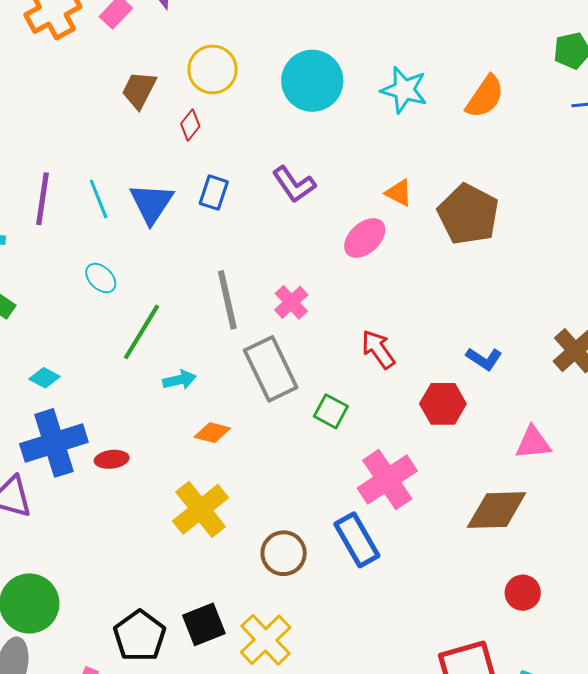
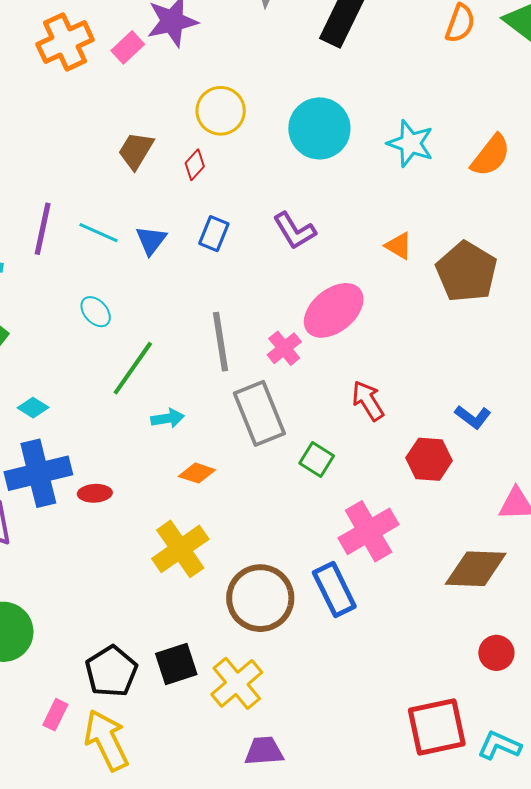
brown trapezoid: (139, 90) -> (136, 151), moved
cyan line: (99, 199) -> (99, 233), turned -48
blue triangle: (151, 203) -> (151, 240), size x0.7
pink ellipse: (365, 238) -> (334, 310), moved, size x1.4
brown circle: (284, 553) -> (260, 598), size x1.5

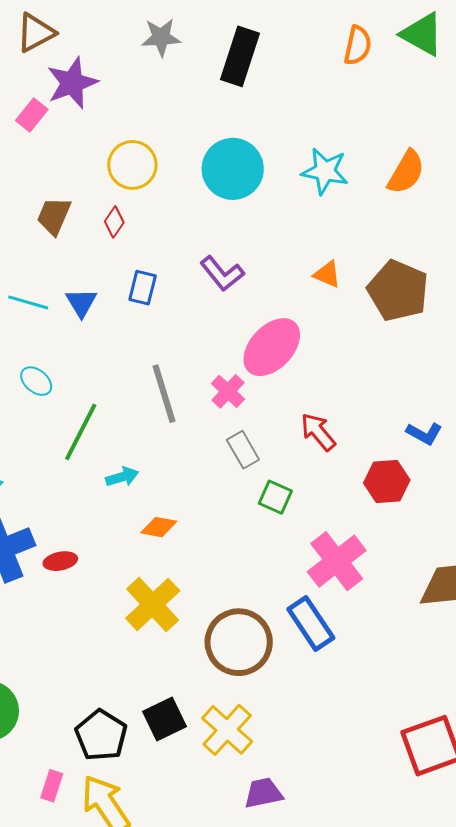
gray rectangle: (259, 413) -> (243, 450), moved, size x0.6

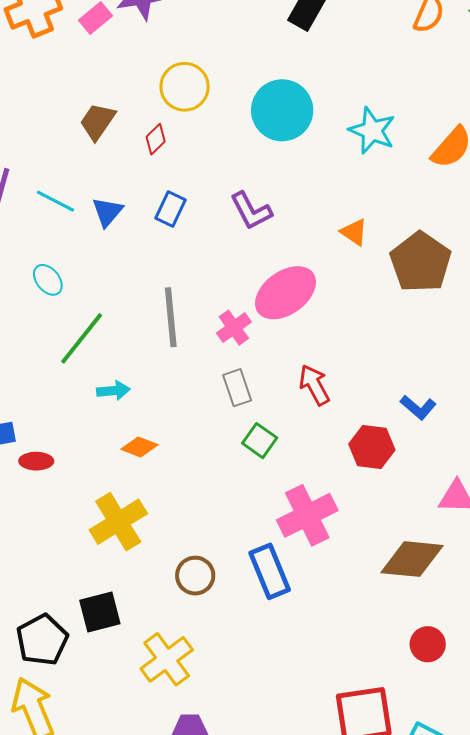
brown circle: (239, 642) -> (195, 576), size x0.6
black square: (164, 719) -> (100, 612), moved

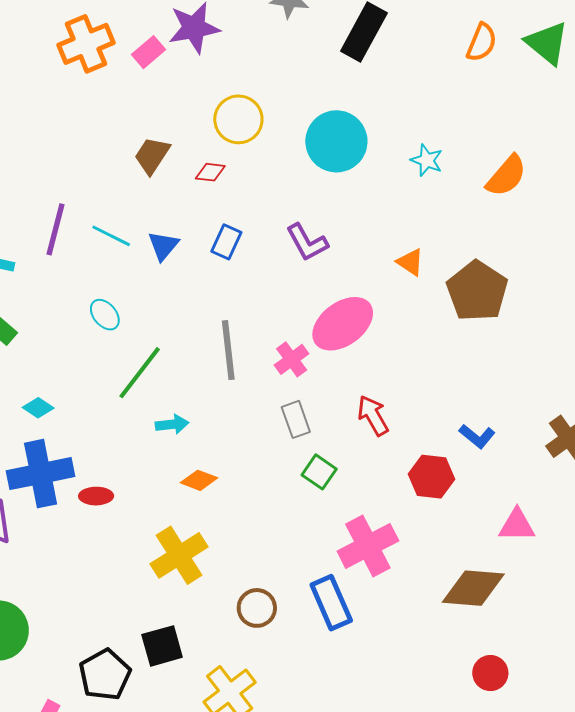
cyan star: (372, 131) -> (427, 160), size x0.7
red diamond: (156, 139) -> (210, 172), turned 52

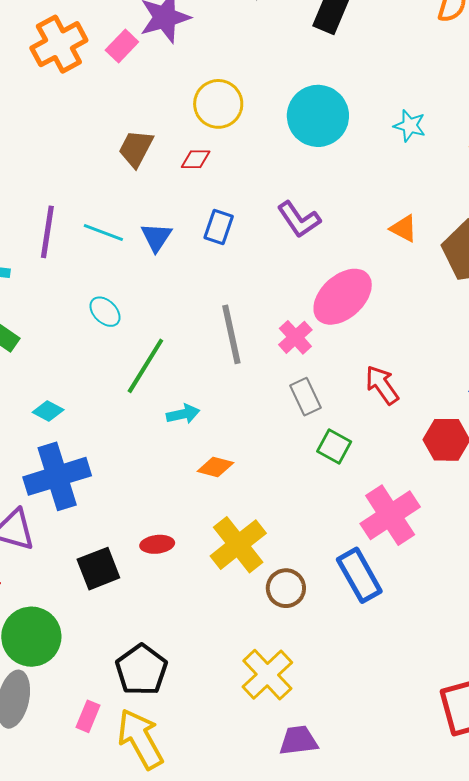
red ellipse: (96, 496) -> (157, 544), moved
yellow cross: (179, 555) -> (238, 545), moved
black square: (162, 646) -> (98, 569), moved

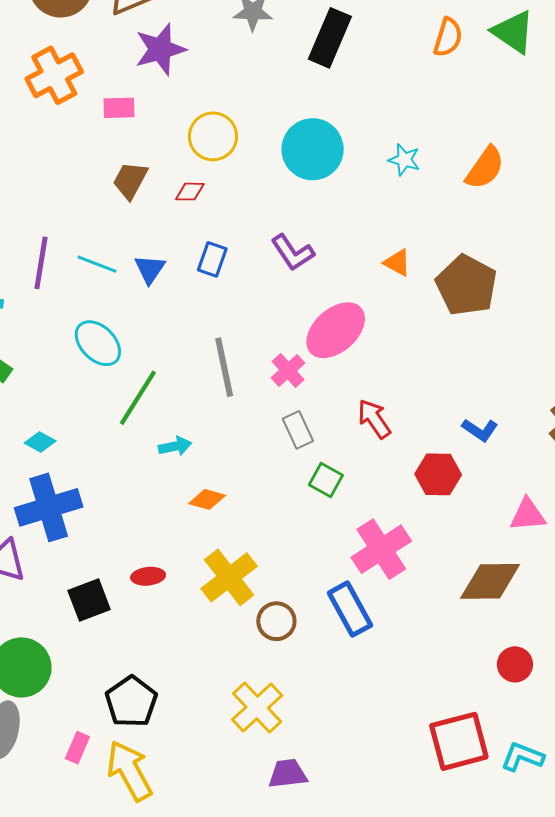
pink rectangle: (122, 46) -> (119, 108), moved, turned 44
cyan ellipse: (105, 312) -> (98, 343), size x1.5

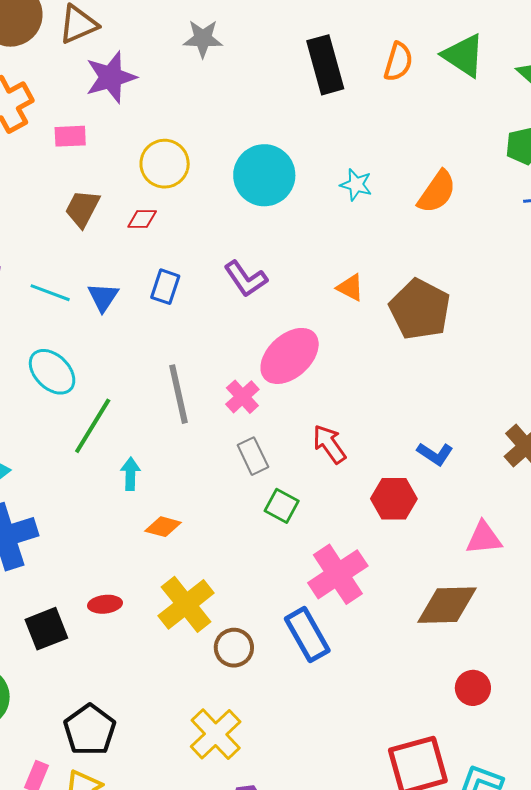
black rectangle: (330, 38) -> (325, 65), moved, turned -38
cyan arrow: (175, 446) -> (130, 474), turned -76

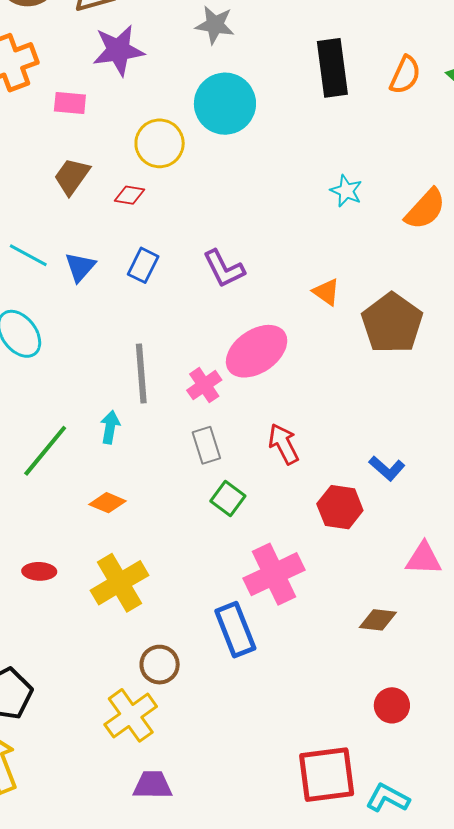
cyan circle: (264, 175) -> (225, 104), moved
green line: (93, 426) -> (45, 451), moved
cyan arrow: (130, 474) -> (110, 427), moved
brown diamond: (447, 605) -> (378, 620), size x0.6
brown circle: (234, 648) -> (160, 665), moved

